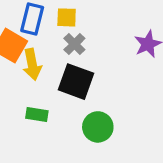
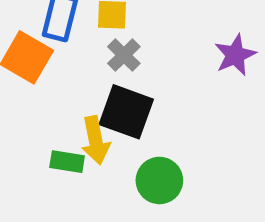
yellow arrow: (32, 64) -> (95, 140), moved

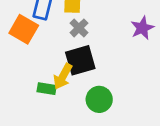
black square: (126, 112) -> (80, 60), turned -36
yellow arrow: (95, 140) -> (63, 76), turned 40

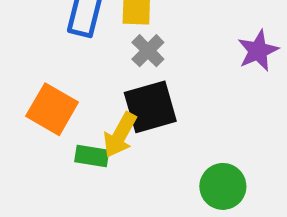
orange square: (24, 29) -> (52, 109), moved
green circle: (99, 99) -> (223, 186), moved

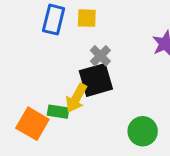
gray cross: (148, 51) -> (100, 56), moved
orange square: (52, 109) -> (32, 124), moved

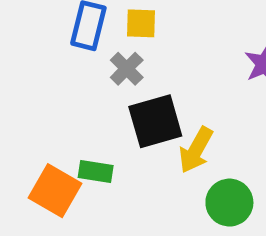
gray cross: (100, 56) -> (127, 69), moved
yellow arrow: (76, 98) -> (196, 150), moved

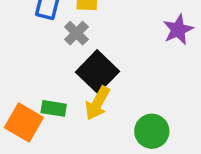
black square: (155, 121) -> (97, 72), turned -30
yellow arrow: (196, 150) -> (97, 103), moved

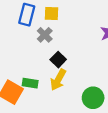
black square: (97, 72) -> (58, 60), size x0.6

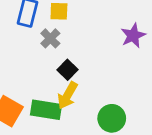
green rectangle: (30, 83) -> (46, 110), moved, size x1.5

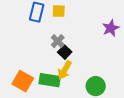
gray cross: (50, 38) -> (58, 41), moved

